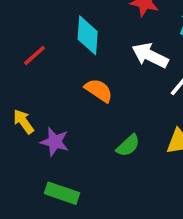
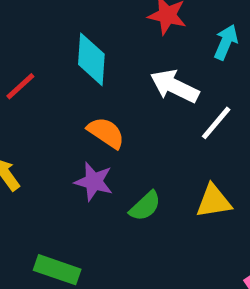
purple star: (55, 142) -> (94, 182), moved

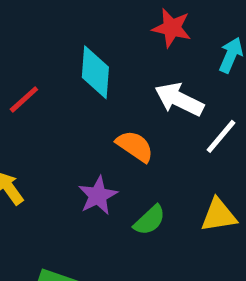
orange semicircle: (106, 133) -> (135, 146), moved
purple star: (94, 182) -> (98, 195), turned 30

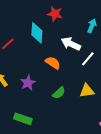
red star: (172, 28) -> (55, 14), moved
purple star: (98, 195) -> (28, 83), moved

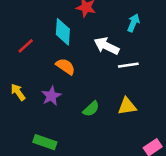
white line: (88, 59) -> (128, 65), turned 42
orange semicircle: (53, 63) -> (65, 66), moved

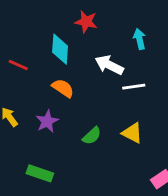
cyan arrow: (133, 23) -> (140, 39), turned -36
red line: (26, 46) -> (18, 65), turned 66
yellow triangle: (127, 106) -> (132, 133), turned 36

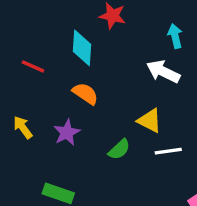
white arrow: (109, 65) -> (163, 72), moved
white line: (134, 87) -> (168, 151), moved
yellow triangle: (132, 133) -> (150, 121), moved

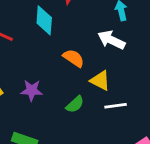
orange semicircle: (85, 94) -> (74, 58), moved
purple star: (67, 132) -> (32, 90), turned 30

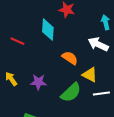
green semicircle: (75, 104) -> (71, 92), size x1.5

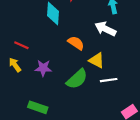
red line: (17, 41) -> (21, 45), moved

